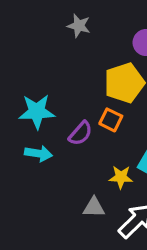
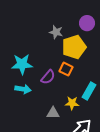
gray star: (79, 26) -> (56, 32), moved
gray triangle: (94, 207) -> (53, 113), moved

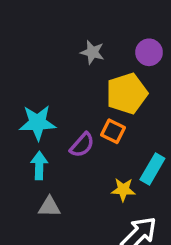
gray star: (56, 32) -> (92, 52), moved
cyan arrow: (23, 89) -> (39, 166), turned -98
gray triangle: (53, 113) -> (49, 207), moved

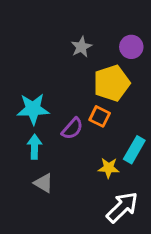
gray star: (92, 52) -> (81, 47), turned 30
gray triangle: (49, 207) -> (44, 183), turned 30

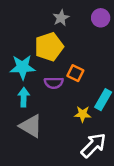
yellow pentagon: (112, 83) -> (49, 47), moved
purple semicircle: (72, 129) -> (54, 83), turned 48
gray triangle: (44, 183) -> (31, 126), size x1.5

